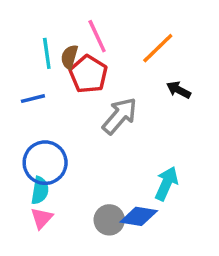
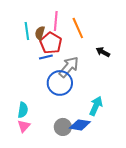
pink line: (97, 36) -> (56, 21), turned 30
orange line: (158, 48) -> (78, 28), moved, turned -70
blue line: (33, 99) -> (46, 57), moved
blue circle: (45, 163) -> (60, 83), moved

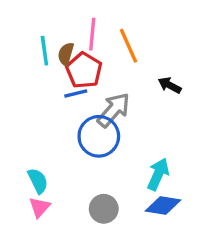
cyan semicircle: (23, 110) -> (38, 181), turned -35
blue diamond: (80, 125) -> (163, 205), moved

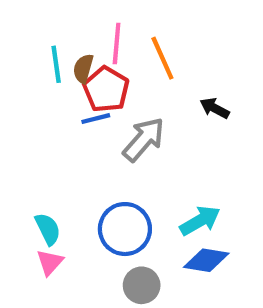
blue circle: (99, 136) -> (125, 229), moved
cyan arrow: (158, 174) -> (200, 221), turned 36
gray circle: (104, 209) -> (142, 285), moved

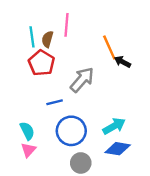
orange line: (162, 58) -> (109, 48), moved
red pentagon: (106, 89) -> (41, 63), moved
blue line: (96, 119) -> (55, 102), moved

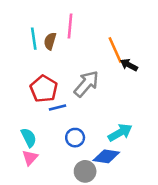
red pentagon: (41, 63) -> (44, 89), moved
blue circle: (71, 131) -> (75, 138), size x0.6
blue diamond: (118, 149) -> (106, 156), moved

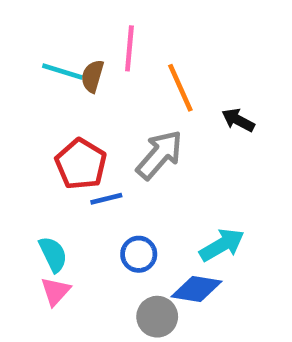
cyan line: (34, 39) -> (62, 72), turned -65
orange line: (115, 50) -> (180, 88), moved

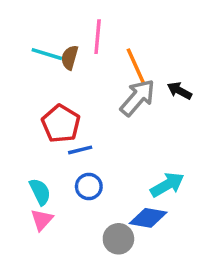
gray arrow: (160, 155) -> (138, 98), moved
blue circle: (139, 254) -> (89, 186), moved

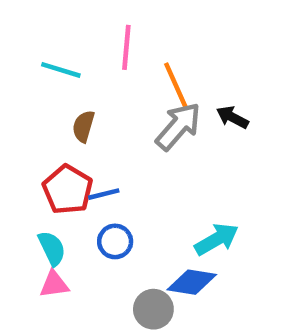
brown semicircle: (70, 58) -> (83, 126), moved
red pentagon: (61, 124) -> (68, 190), moved
pink triangle: (42, 220) -> (54, 284), turned 40

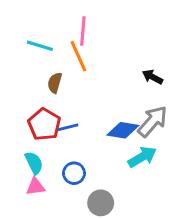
orange line: (176, 86) -> (78, 56), moved
gray arrow: (178, 126) -> (153, 121), moved
blue circle: (115, 241) -> (74, 173), moved
blue diamond: (192, 282) -> (123, 130), moved

